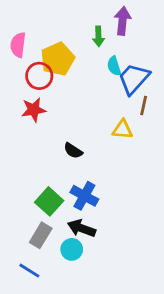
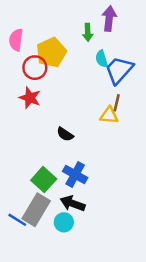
brown line: (144, 106) -> (117, 103), moved
red star: (34, 110) -> (30, 98), turned 30
gray rectangle: (41, 235) -> (36, 210), size x1.4
blue line: (29, 271) -> (17, 220), moved

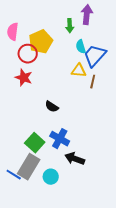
yellow triangle: (109, 115) -> (79, 71), moved
black arrow: (73, 203) -> (75, 159), moved

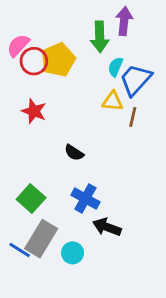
green arrow: (70, 26) -> (100, 37), size x1.5
pink semicircle: (13, 32) -> (18, 45), turned 36
cyan semicircle: (81, 47) -> (115, 67), turned 40
red circle: (28, 54) -> (34, 61), moved
green square: (35, 143) -> (31, 198), moved

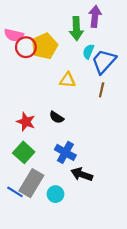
pink semicircle: (18, 45) -> (14, 35), turned -120
yellow triangle: (113, 101) -> (68, 80), moved
red star: (34, 111) -> (26, 122), moved

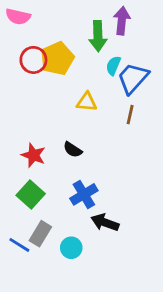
pink semicircle: (14, 35) -> (18, 16), moved
blue cross: (65, 152) -> (84, 194), turned 30
gray rectangle: (31, 183) -> (40, 234), size x0.7

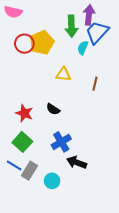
blue trapezoid: (133, 78) -> (97, 32), moved
blue line: (19, 245) -> (14, 165), moved

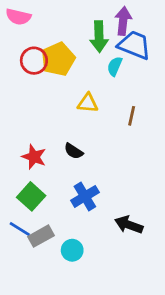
blue trapezoid: (97, 32) -> (134, 45), turned 70
black arrow: (77, 162) -> (129, 225), moved
gray rectangle: (29, 171) -> (41, 236), turned 30

